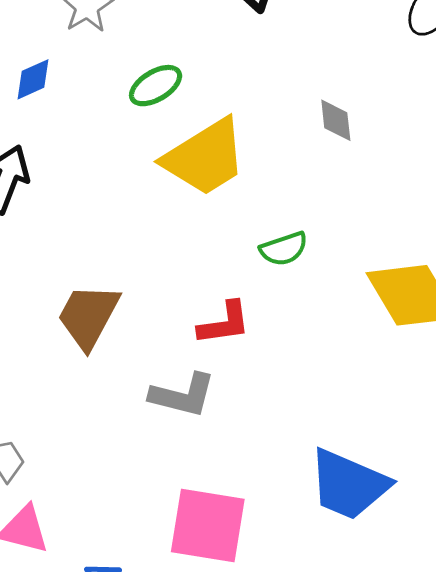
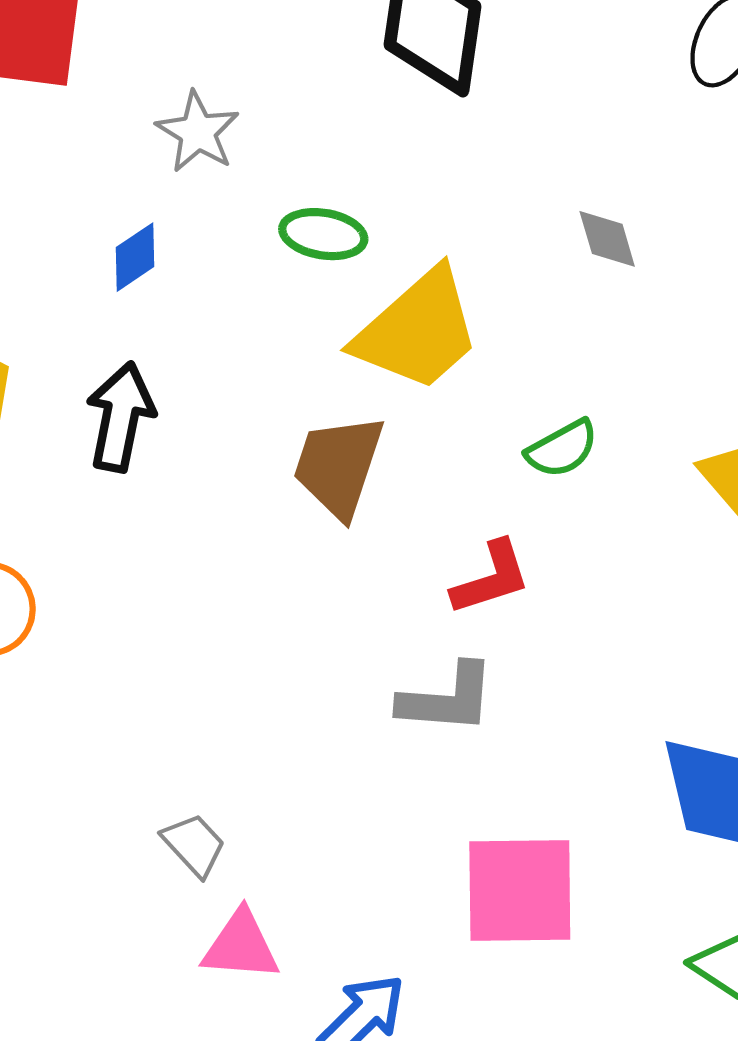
green ellipse: (156, 86) -> (323, 234), turned 50
brown trapezoid: (88, 316) -> (339, 466), moved

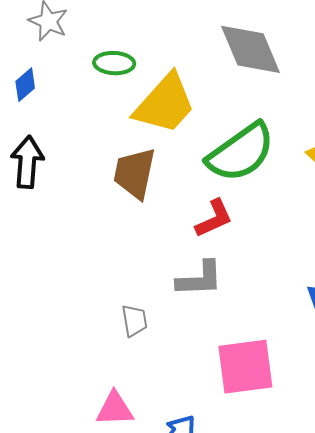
gray diamond: (607, 239) -> (251, 49), size x2.0
green semicircle: (562, 449) -> (241, 152), size x2.0
gray trapezoid: (194, 845) -> (135, 321), moved, turned 40

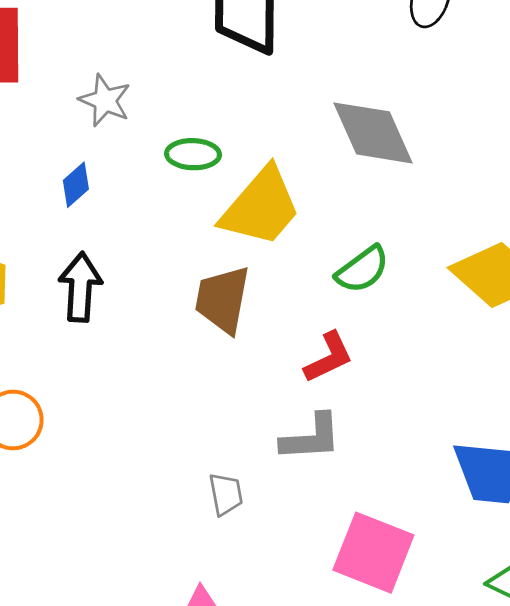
green semicircle: (241, 152) -> (362, 269), size x0.6
pink square: (245, 367) -> (373, 553), turned 30

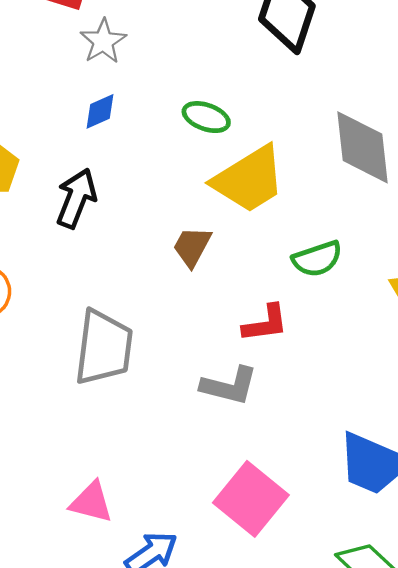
gray star: (105, 100) -> (103, 41), moved
brown trapezoid: (222, 300) -> (192, 247), size x0.7
gray trapezoid: (226, 494) -> (104, 348), moved, size x2.0

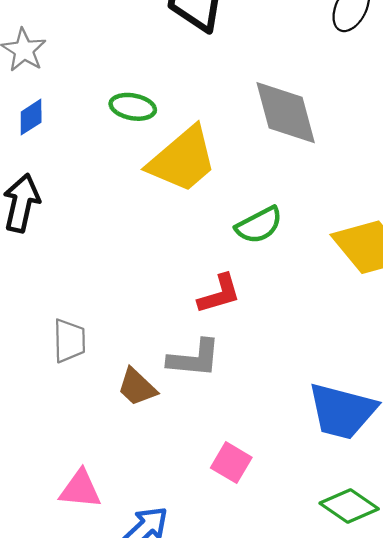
brown trapezoid: (192, 247) -> (137, 387), moved, turned -66
gray trapezoid: (104, 348) -> (69, 341), size x0.6
pink square: (251, 499) -> (231, 463), size x0.6

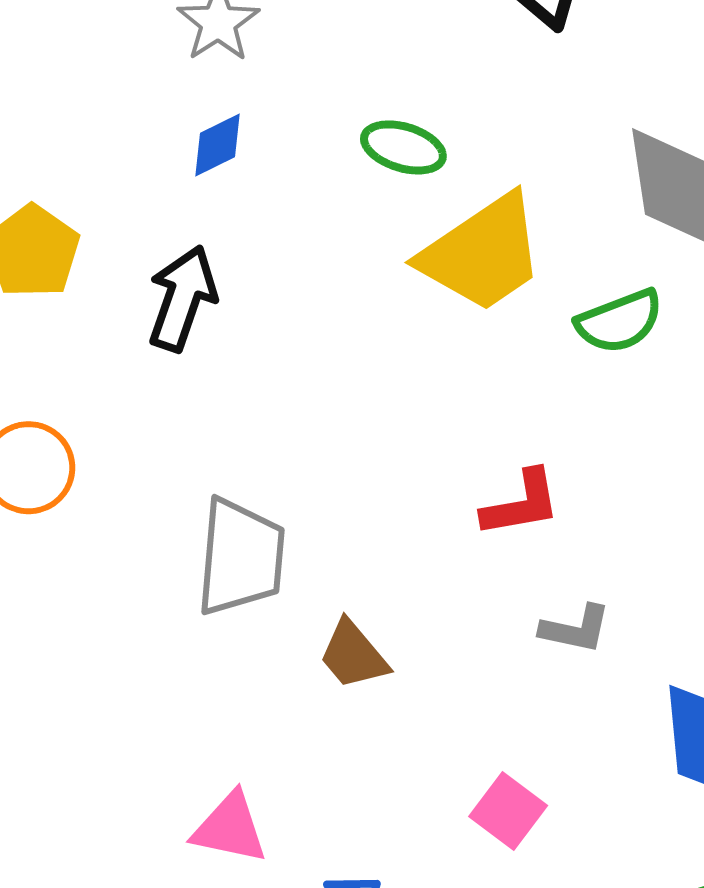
green semicircle: (259, 225) -> (619, 321), moved
gray trapezoid: (69, 341) -> (241, 557), size x1.5
gray L-shape: (194, 358) -> (576, 629), moved, size x0.7

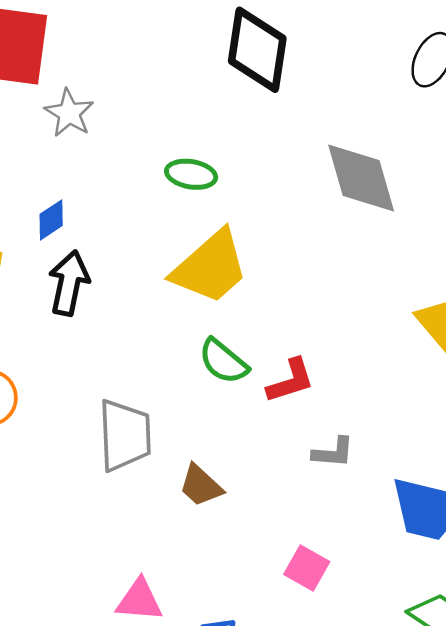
blue diamond: (217, 145) -> (51, 220), moved
yellow trapezoid: (482, 253) -> (210, 267), moved
green semicircle: (619, 321) -> (223, 361), moved, turned 68

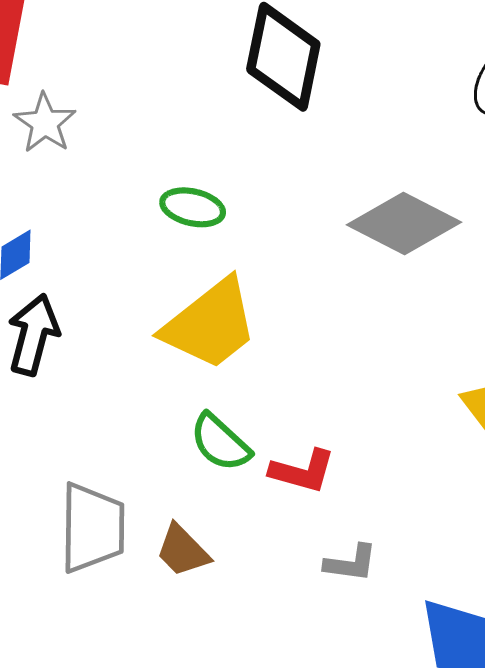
gray diamond: (361, 178) -> (404, 224), turned -50
red L-shape: (291, 381) -> (303, 471), turned 30
brown trapezoid: (201, 486) -> (183, 551), moved

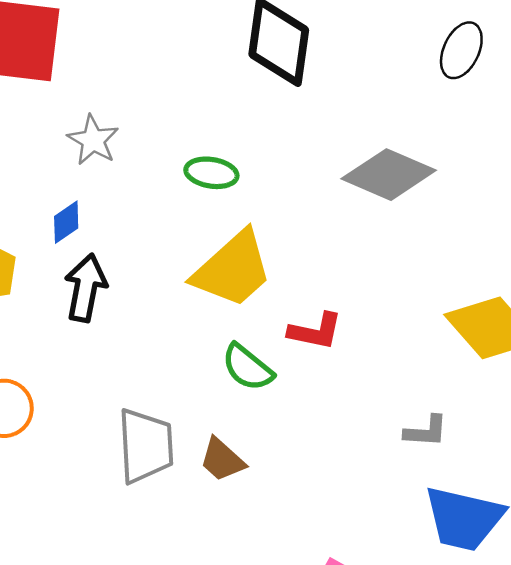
gray star: (45, 123) -> (93, 140), moved
red L-shape: (303, 471) -> (315, 331), moved
gray L-shape: (351, 563) -> (426, 431), moved

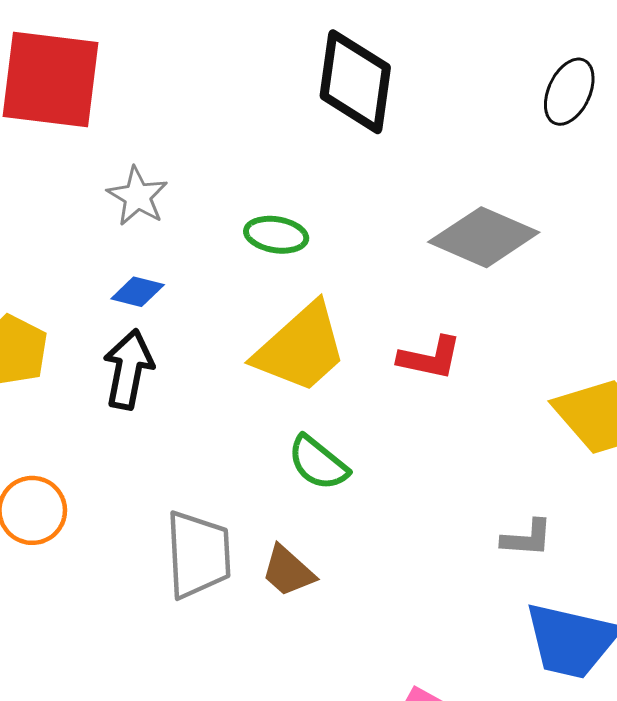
blue diamond: (66, 222) -> (138, 292), moved, turned 48
red L-shape: (315, 331) -> (430, 358), moved

